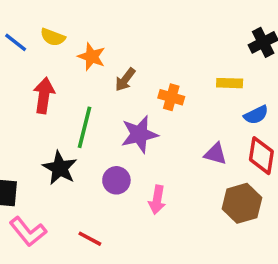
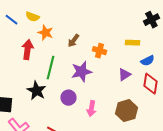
orange star: (92, 57) -> (45, 33), moved
purple triangle: (215, 154) -> (124, 75), moved, turned -48
brown hexagon: (242, 203) -> (126, 111), moved

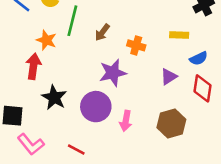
orange star: (45, 33) -> (46, 40), moved
red arrow: (27, 50) -> (33, 66), moved
green line: (50, 68) -> (72, 21), moved
purple circle: (68, 98) -> (96, 107), size x1.5

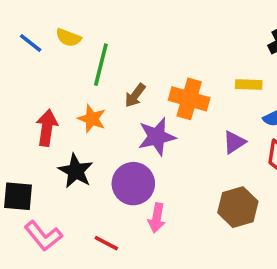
brown arrow: (102, 32) -> (135, 95), moved
orange star: (46, 40) -> (92, 119), moved
orange cross: (136, 45) -> (189, 99), size x1.5
pink arrow: (126, 121) -> (157, 218), moved

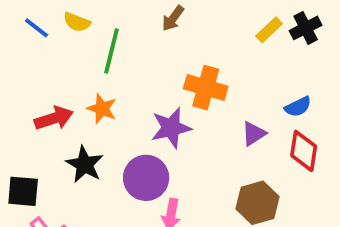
yellow rectangle: (249, 84) -> (269, 30), moved, turned -45
brown arrow: (135, 95) -> (173, 18), moved
red arrow: (47, 128) -> (54, 118), turned 64

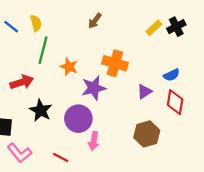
yellow semicircle: (77, 22) -> (36, 23), turned -126
green line: (111, 51) -> (43, 50), moved
orange star: (102, 109) -> (69, 67), moved

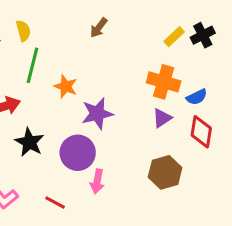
orange cross: (115, 63) -> (164, 82), moved

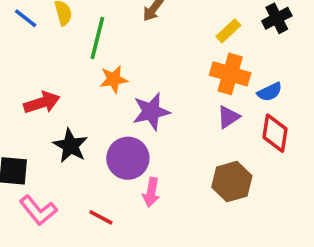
yellow rectangle: (174, 37) -> (228, 31), moved
green line: (32, 65) -> (97, 38), moved
orange star: (66, 86) -> (114, 79), turned -30

